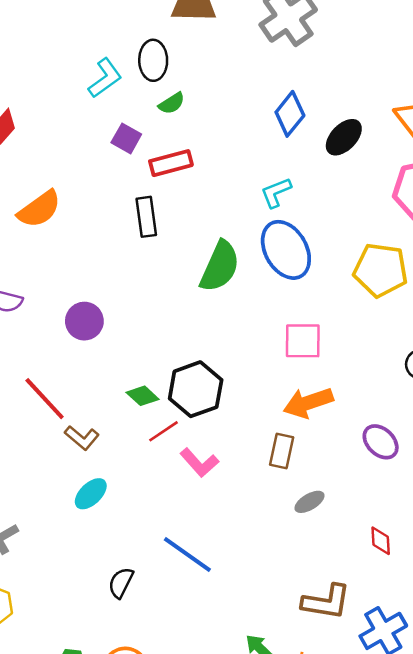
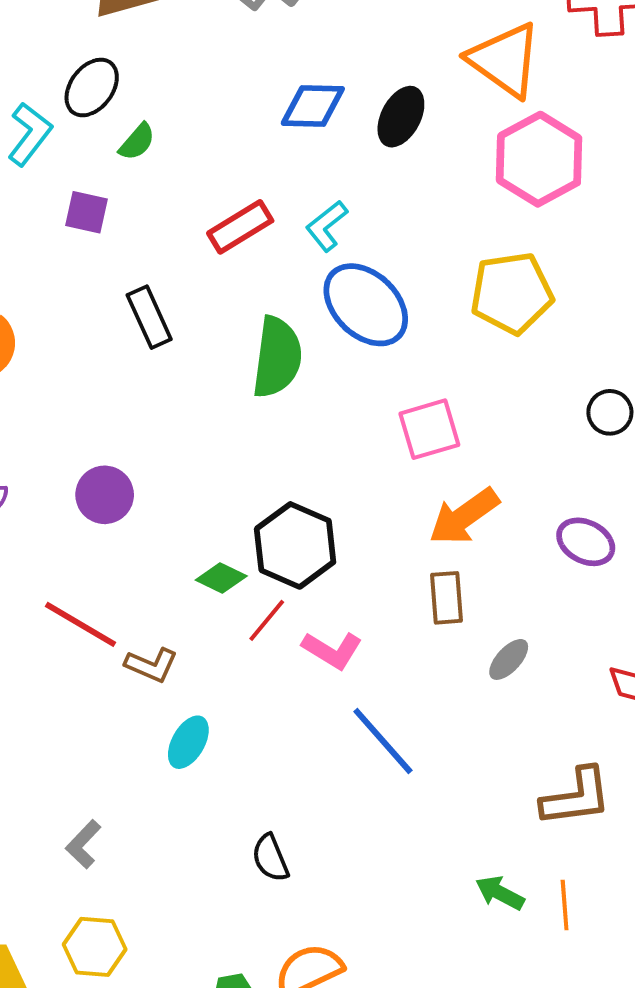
black ellipse: (153, 60) -> (92, 88), turned 54
blue diamond: (290, 114) -> (313, 106), turned 69
red rectangle: (171, 163) -> (240, 227), moved
blue line: (187, 555) -> (383, 741), moved, turned 30
black semicircle: (121, 583) -> (270, 858), turned -32

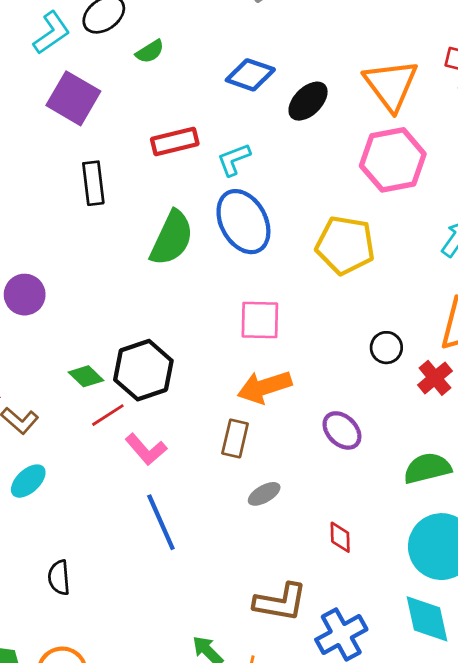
green semicircle: (137, 142) -> (150, 52), moved
purple square: (86, 212) -> (73, 98), size x1.6

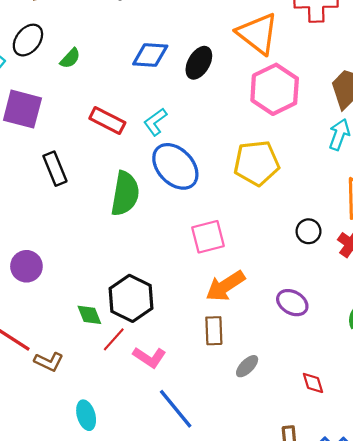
red rectangle: (175, 141) -> (107, 121), turned 56
green diamond: (86, 376) -> (89, 315), turned 40
cyan ellipse: (28, 481) -> (86, 415), moved, turned -48

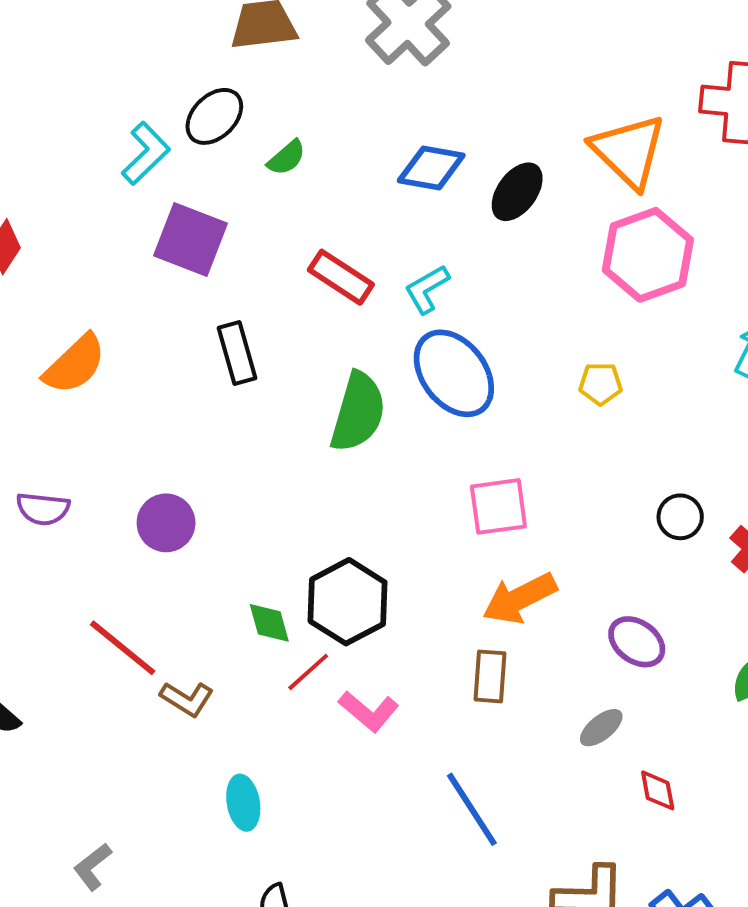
yellow pentagon: (257, 163) -> (600, 384), size x0.5
gray ellipse: (247, 366) -> (601, 728), moved
blue line: (176, 409) -> (472, 809), moved

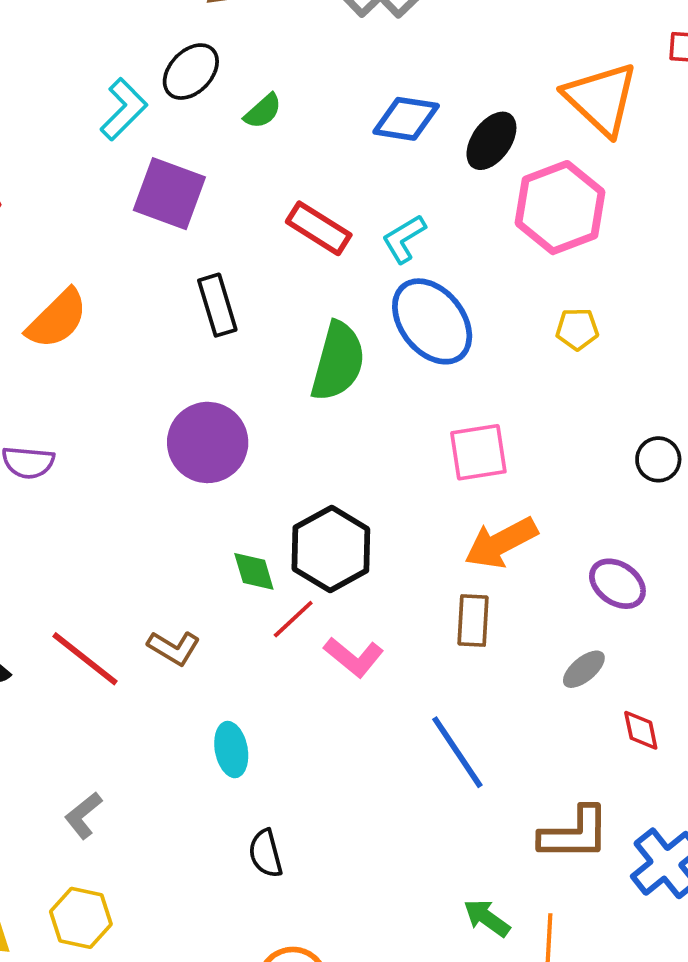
pink hexagon: (648, 255) -> (560, 208), moved
purple circle: (166, 523) -> (208, 442), moved, size x1.4
red line: (123, 648) -> (85, 659), moved

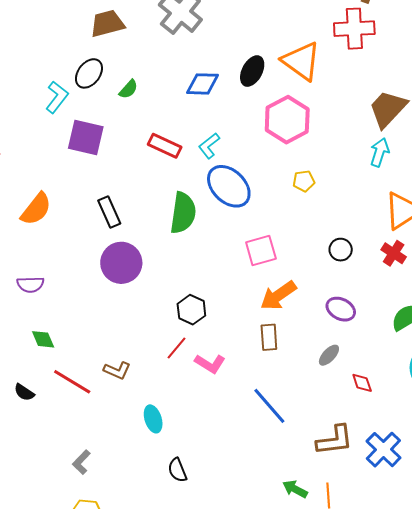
black ellipse: (491, 141) -> (252, 71), moved
black rectangle: (217, 305) -> (109, 212), moved
black circle: (658, 459) -> (341, 250), moved
black hexagon: (331, 549) -> (191, 310), size x0.7
green diamond: (254, 571) -> (43, 339), moved

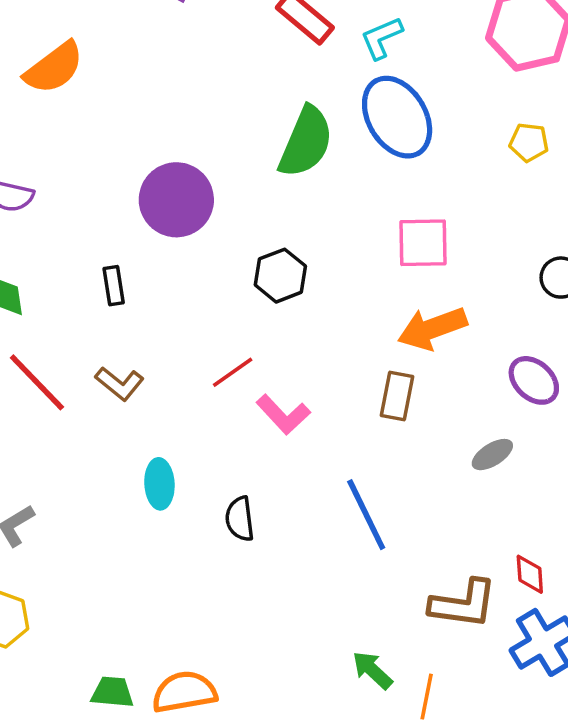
black rectangle: (109, 212) -> (114, 286), moved, size x0.7
black hexagon: (191, 310) -> (280, 276), moved
red diamond: (362, 383) -> (530, 574), moved
black semicircle: (177, 470) -> (240, 519), moved

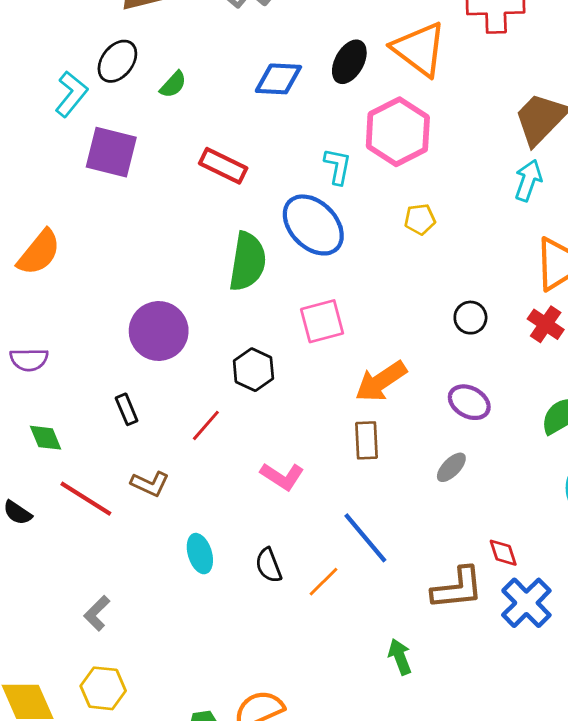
cyan L-shape: (382, 38) -> (338, 166), moved, turned 138
pink square: (423, 243) -> (322, 321), moved
red line: (233, 372) -> (206, 425), moved
green arrow: (372, 670) -> (400, 657), turned 40
orange line: (427, 697) -> (323, 582), moved, turned 48

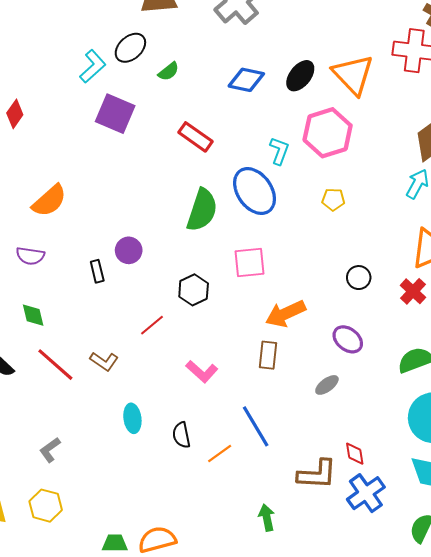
orange semicircle: (39, 252) -> (49, 201), moved
purple circle: (159, 331) -> (129, 250), size x0.6
black rectangle: (127, 409) -> (97, 271), moved

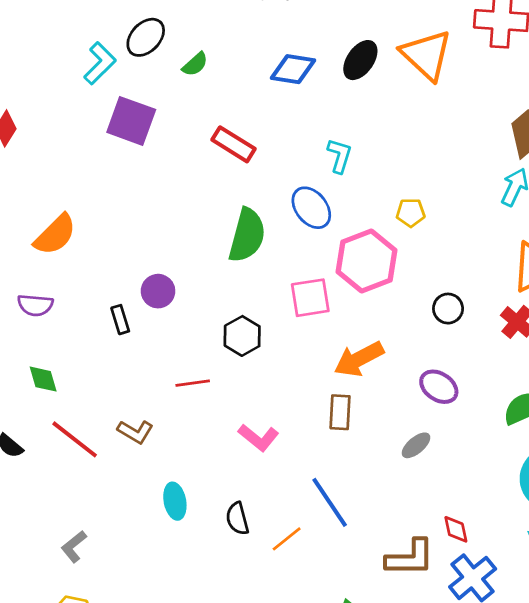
pink hexagon: (328, 133) -> (366, 261), moved
blue ellipse: (255, 191) -> (311, 208), size x0.7
red line: (152, 325) -> (193, 383), turned 35

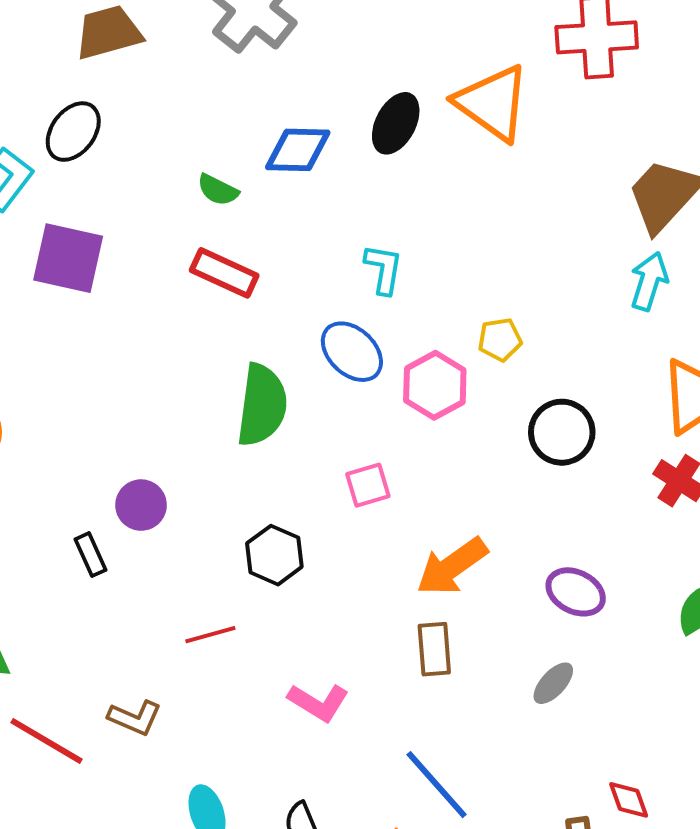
green semicircle: (195, 64) -> (218, 190), moved, turned 76
pink hexagon: (366, 261) -> (435, 385), moved, size x0.7
pink square: (310, 298) -> (368, 485), size x0.7
black circle: (448, 309) -> (562, 432), moved, size x1.4

